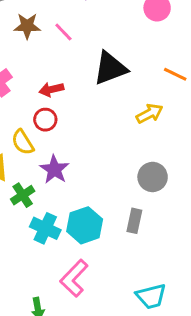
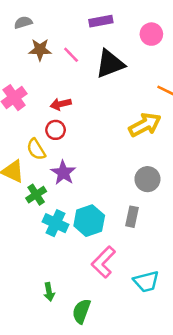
black triangle: (110, 68) -> (110, 64), moved
yellow arrow: (150, 114) -> (145, 125), size x1.4
pink L-shape: (74, 278) -> (103, 262), moved

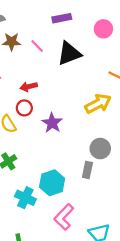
purple star: (63, 173) -> (52, 123), moved
gray rectangle: (132, 217) -> (87, 170), moved
cyan cross: (56, 223) -> (25, 198), moved

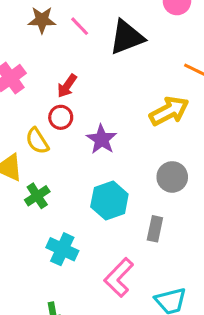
red arrow: (29, 87) -> (67, 86), turned -42
gray rectangle: (87, 170) -> (155, 229), moved
cyan hexagon: (52, 183) -> (109, 201), moved

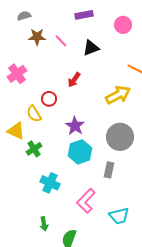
black triangle: (127, 37) -> (91, 48), size x0.7
red arrow: (67, 86) -> (74, 80), moved
purple star: (102, 139) -> (75, 126), moved
gray circle: (172, 177) -> (120, 137), size x1.4

